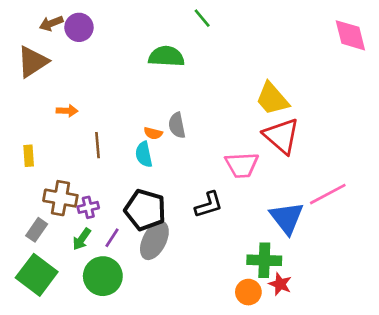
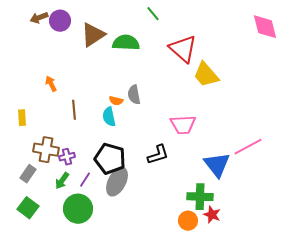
brown triangle: (33, 62) -> (93, 35), moved
orange arrow: (67, 111) -> (51, 84), turned -119
red triangle: (281, 136) -> (183, 49), moved
green square: (37, 275) -> (28, 208), size x0.7

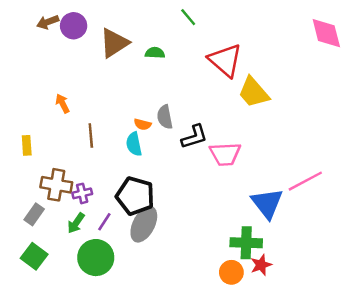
green semicircle: (126, 43) -> (155, 53), size x0.6
black L-shape: (158, 155) -> (194, 137), moved
red star: (212, 215) -> (261, 265), turned 30

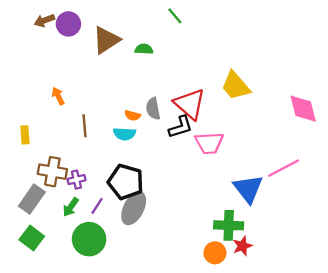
pink diamond: (326, 33) -> (303, 109), moved
red triangle: (225, 60) -> (190, 104), moved
cyan semicircle: (134, 144) -> (125, 134), turned -75
gray rectangle: (34, 214) -> (32, 199), size x1.4

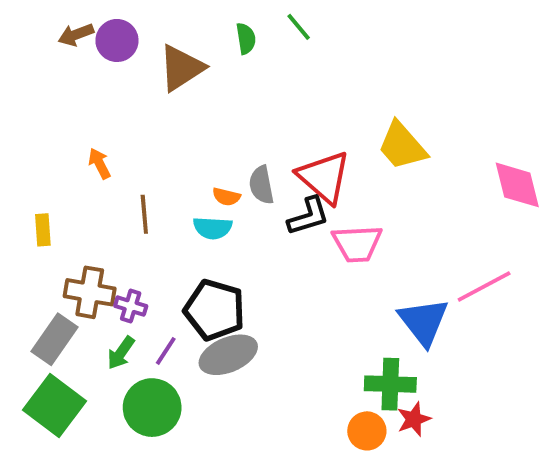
green semicircle: (144, 49) -> (246, 39), moved, turned 78
purple cross: (76, 180) -> (131, 306), turned 30
gray ellipse: (134, 208) -> (228, 355), turned 40
green square: (32, 238) -> (54, 406), size x1.4

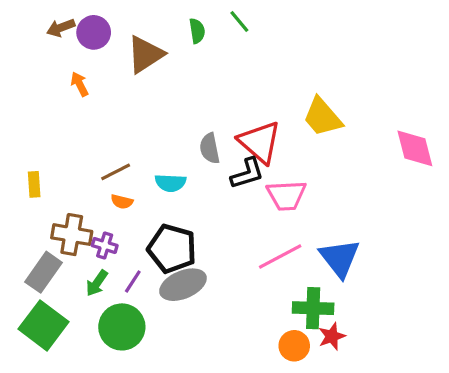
orange arrow: (99, 163) -> (80, 84), moved
orange semicircle: (226, 197) -> (122, 202), moved
brown line: (144, 214) -> (116, 172), turned 68
pink line: (484, 286) -> (280, 256), moved

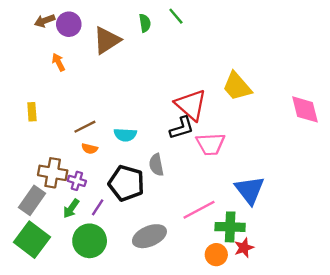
gray semicircle: (210, 148) -> (156, 165), moved
yellow rectangle: (34, 184) -> (32, 112), moved
pink line: (280, 256) -> (199, 210), moved
gray ellipse: (183, 285) -> (149, 236), moved

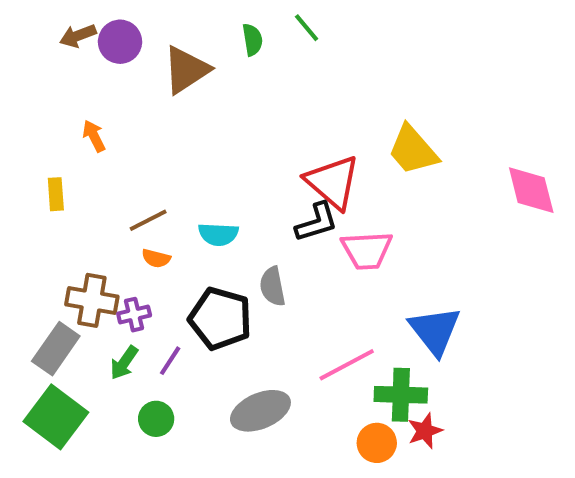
orange arrow: (58, 62) -> (94, 136), moved
purple cross: (77, 181) -> (134, 315), turned -30
green circle: (90, 241) -> (156, 419), size x0.6

